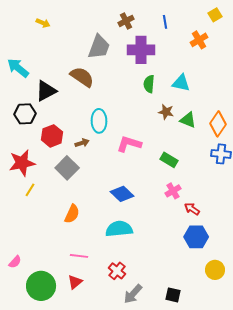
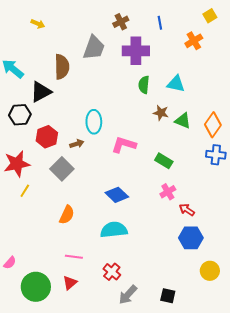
brown semicircle: (82, 77) -> (62, 67), moved, turned 55

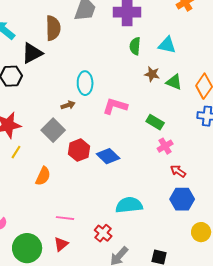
red hexagon: (47, 137) -> (79, 150), moved
pink cross: (168, 192) -> (165, 146), moved
orange semicircle: (67, 215) -> (43, 176), moved
cyan semicircle: (114, 230) -> (129, 205), moved

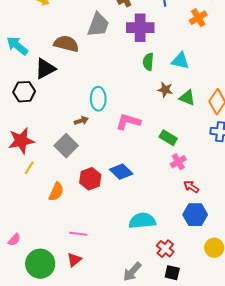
brown semicircle: (53, 28) -> (66, 44), turned -75
red hexagon: (79, 150) -> (90, 179), moved
red cross: (103, 233) -> (165, 249), moved

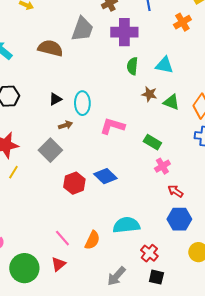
black triangle: (45, 69) -> (55, 99), moved, size x0.6
orange semicircle: (56, 192) -> (92, 240), moved
pink line: (78, 234) -> (62, 238), turned 42

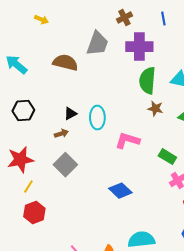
green semicircle: (132, 66) -> (147, 81), size x1.5
brown star: (149, 94) -> (155, 109), moved
brown arrow: (65, 125) -> (61, 134), moved
red hexagon: (74, 183) -> (34, 213), moved

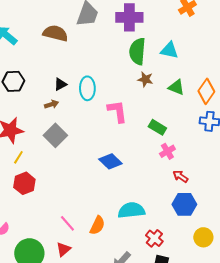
pink L-shape: (127, 141) -> (117, 111), turned 65

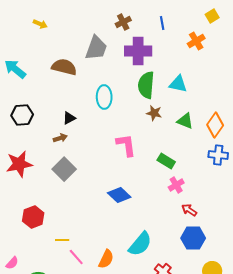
cyan ellipse: (87, 88) -> (104, 97), moved
yellow line: (18, 157) -> (62, 240), moved, turned 56
cyan semicircle: (131, 210) -> (140, 244), turned 136

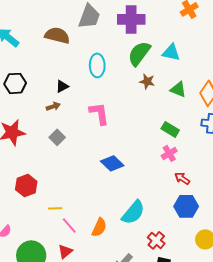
green semicircle: (146, 85) -> (139, 53), turned 32
pink L-shape: (126, 145) -> (99, 113), moved
green rectangle: (166, 161) -> (170, 129), moved
gray square: (64, 169) -> (57, 137), size x0.7

